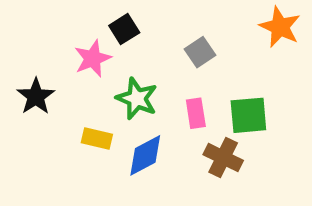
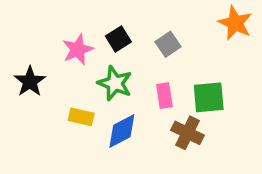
black square: (124, 29) -> (118, 39), moved

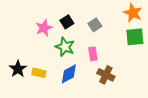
black star: (30, 81) -> (18, 69), moved
green square: (209, 97) -> (135, 37), moved
yellow rectangle: (81, 117) -> (39, 73), moved

